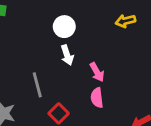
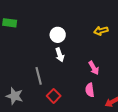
pink arrow: (97, 72) -> (94, 68), moved
pink semicircle: (97, 98) -> (90, 90), moved

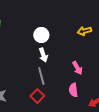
gray line: (39, 76) -> (41, 76), moved

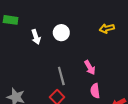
white arrow: (43, 55) -> (36, 37), moved
pink arrow: (77, 68) -> (90, 68), moved

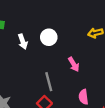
pink arrow: (90, 68) -> (74, 64), moved

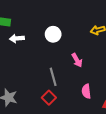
white arrow: (23, 42) -> (17, 38), moved, turned 104

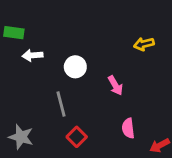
white circle: (53, 34) -> (75, 67), moved
gray line: (53, 77) -> (61, 104), moved

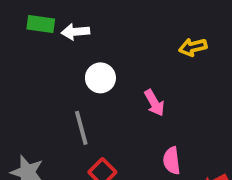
green rectangle: (14, 33) -> (41, 24), moved
white arrow: (32, 55) -> (75, 32), moved

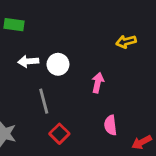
white arrow: (75, 32) -> (28, 61), moved
pink arrow: (154, 103) -> (98, 83), turned -138

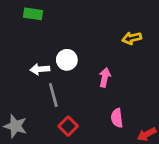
green rectangle: (14, 25) -> (33, 14), moved
white arrow: (28, 61) -> (40, 69), moved

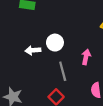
gray line: (53, 95) -> (63, 71), moved

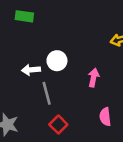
gray line: (63, 71) -> (47, 93), moved

